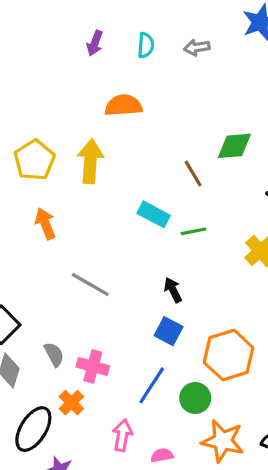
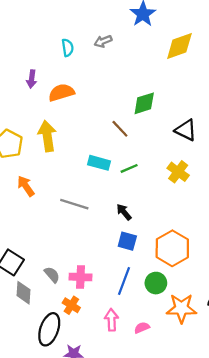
purple arrow: (95, 43) -> (32, 79), moved
gray line: (90, 284) -> (74, 204), moved

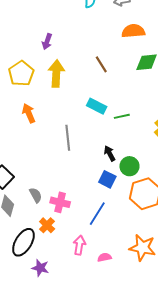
purple arrow: (32, 79) -> (47, 42), moved
orange semicircle: (61, 92) -> (133, 31), moved
brown line: (120, 129) -> (101, 64), moved
gray line: (74, 204) -> (68, 138), turned 55
green circle: (156, 283) -> (129, 166), moved

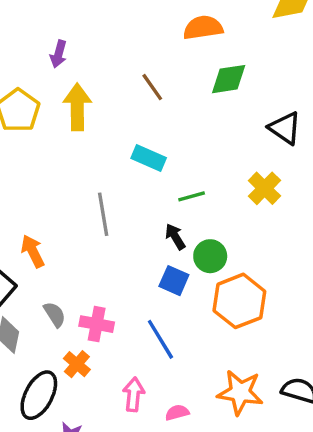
orange arrow: (29, 113) -> (33, 251), moved
green line: (122, 116) -> (192, 196), moved
blue line: (97, 214) -> (160, 339), turned -60

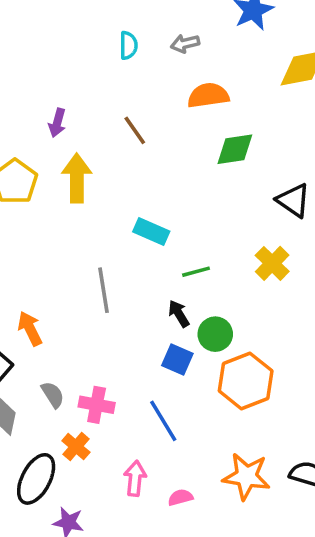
brown line: (152, 87) -> (135, 130), moved

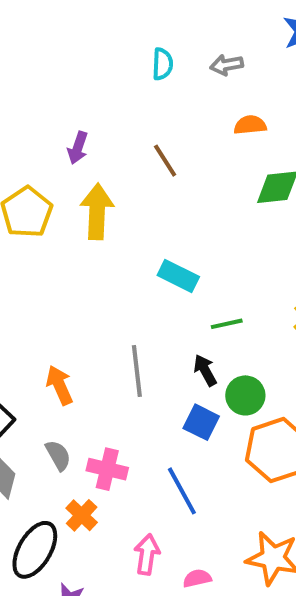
orange semicircle: (208, 95) -> (250, 125), size x0.7
gray line: (104, 290) -> (137, 371), moved
orange arrow: (30, 329) -> (60, 385), moved

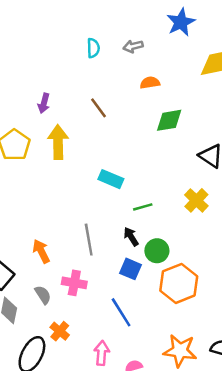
pink cross: (107, 469) -> (74, 283), moved

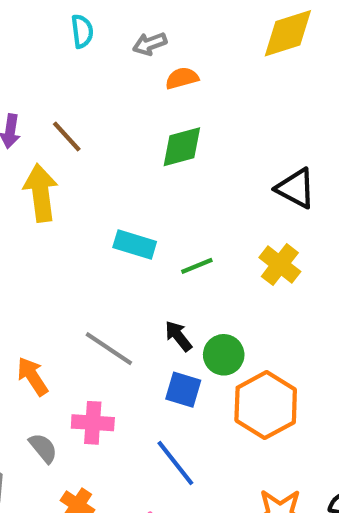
gray arrow: (133, 46) -> (150, 44), moved
brown line: (98, 108) -> (67, 136), moved
green diamond: (169, 120) -> (182, 147), moved
green line: (143, 207) -> (197, 266), moved
gray line: (89, 240) -> (109, 349), turned -40

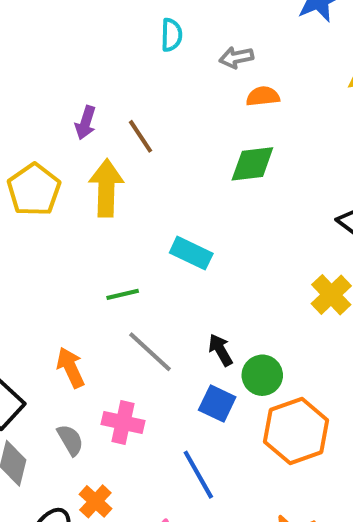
green line: (197, 266) -> (123, 294), moved

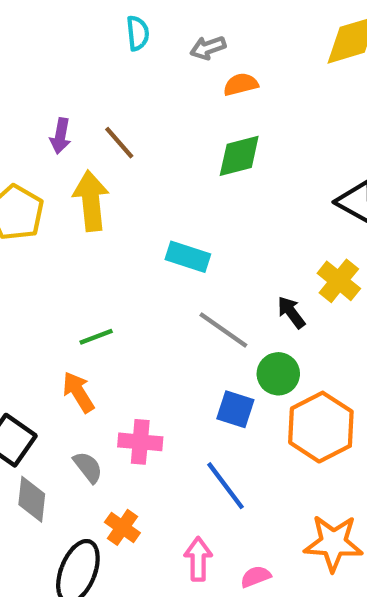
green line: (123, 294) -> (96, 337), moved
black arrow: (220, 350) -> (291, 312), moved
gray line: (150, 352) -> (223, 330), moved

